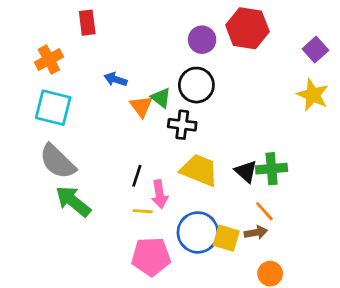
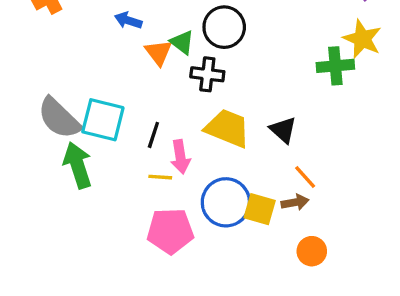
cyan square: (53, 108) -> (103, 120), moved
green cross: (272, 169) -> (335, 66), moved
green arrow: (73, 201) -> (78, 165), turned 33

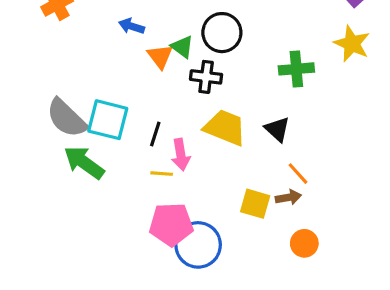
green cross: (335, 66) -> (296, 69), moved
green arrow: (78, 165) -> (84, 162), turned -36
blue circle: (226, 202) -> (198, 245), moved

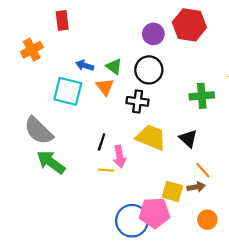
green triangle: (182, 47) -> (114, 67), moved
cyan square: (108, 120) -> (68, 91), moved
pink pentagon: (171, 224) -> (154, 213), moved

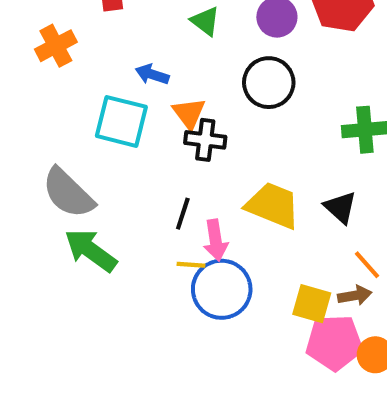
green triangle: (114, 67) -> (205, 21), moved
black cross: (138, 101) -> (205, 140), moved
pink pentagon: (154, 213) -> (334, 343), moved
blue circle: (132, 221) -> (222, 289), moved

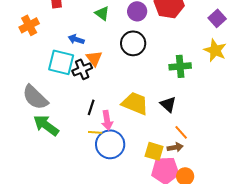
black cross: (205, 140) -> (82, 69), moved, turned -30

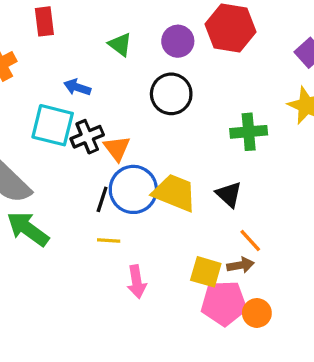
orange triangle: (94, 58) -> (117, 148), moved
pink arrow: (107, 120) -> (137, 282), moved
blue circle: (110, 144) -> (133, 189), moved

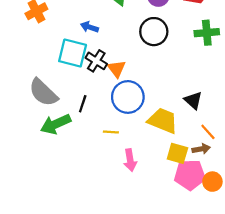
green cross: (249, 132) -> (207, 33), moved
black cross: (87, 137) -> (96, 61), turned -35
yellow trapezoid: (175, 193) -> (163, 121), moved
black line: (102, 199) -> (83, 104), moved
green arrow: (28, 229) -> (56, 124), turned -60

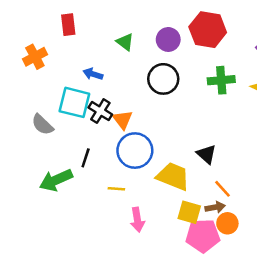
gray semicircle: (43, 92) -> (42, 125), moved, size x0.7
orange circle: (212, 182) -> (227, 223), moved

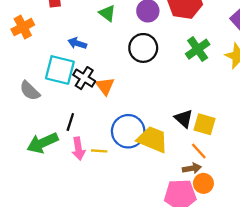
green cross: (221, 80) -> (198, 49), turned -30
blue circle: (135, 151) -> (128, 131), moved
yellow square: (189, 212) -> (205, 124), moved
pink arrow: (137, 220) -> (78, 149), moved

